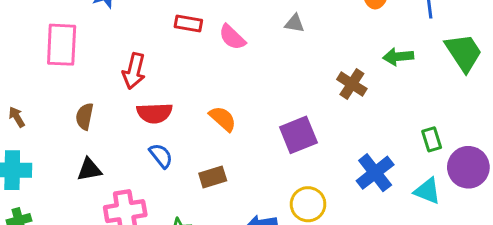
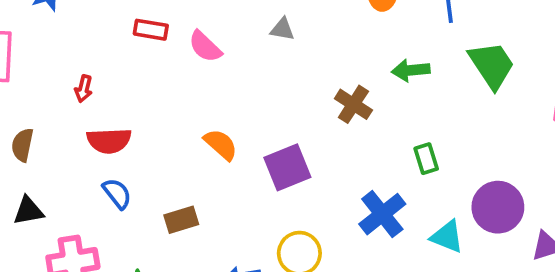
red arrow: (134, 71) -> (84, 89), size x0.6
orange semicircle: (223, 119) -> (221, 145), moved
green rectangle: (432, 139) -> (426, 159), moved

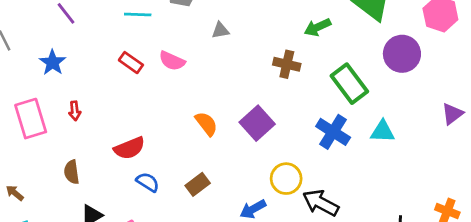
red rectangle: (151, 30) -> (131, 63), turned 45
red arrow: (84, 89) -> (75, 111), moved
orange semicircle: (221, 145) -> (206, 124), turned 30
green rectangle: (426, 159) -> (349, 84), size x1.8
purple circle: (498, 207) -> (402, 54), moved

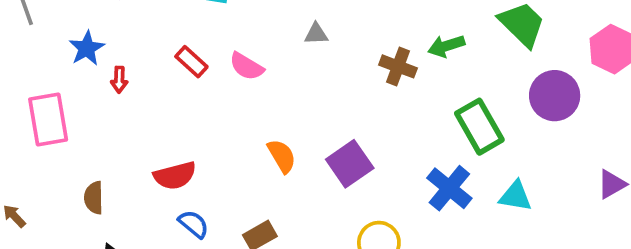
brown cross: (287, 64) -> (398, 66), moved
red arrow: (75, 111) -> (119, 80), moved

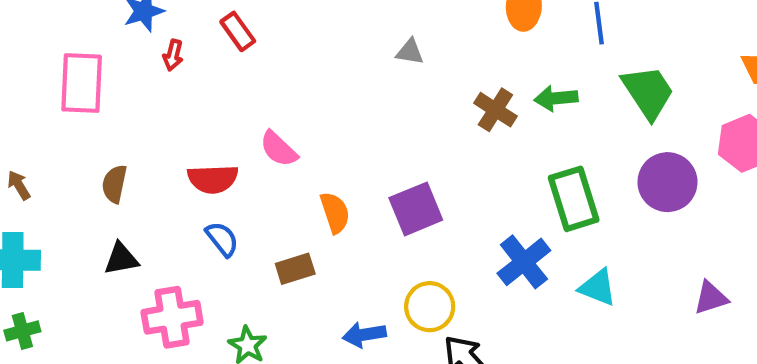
red rectangle: (191, 62) -> (238, 31), moved
pink semicircle: (246, 66) -> (279, 149), moved
orange semicircle: (282, 156) -> (335, 213), moved

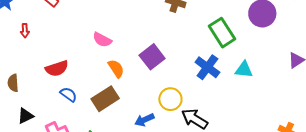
red arrow: (173, 55) -> (25, 31), moved
pink semicircle: (279, 149) -> (102, 40), moved
brown rectangle: (295, 269) -> (105, 99), size x1.5

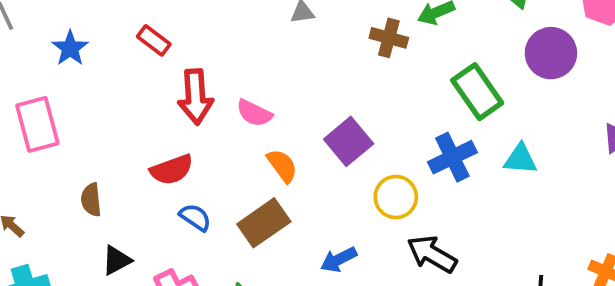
red arrow: (25, 31) -> (195, 97), moved, size x2.0
blue cross: (207, 67) -> (452, 157), turned 30
yellow circle: (170, 99) -> (396, 197), moved

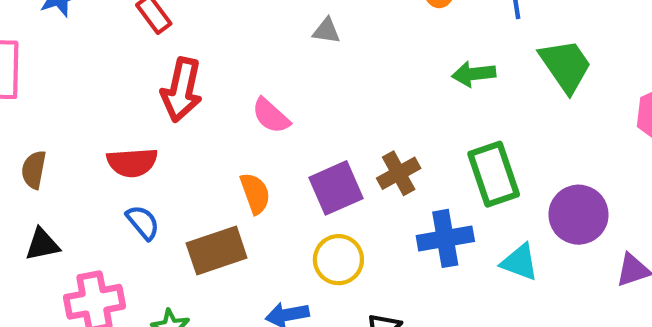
brown cross: (389, 38) -> (399, 173), moved, turned 30
purple circle: (551, 53) -> (579, 215), moved
pink semicircle: (254, 113) -> (271, 116), moved
yellow circle: (396, 197) -> (338, 260), moved

